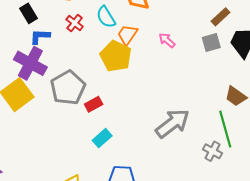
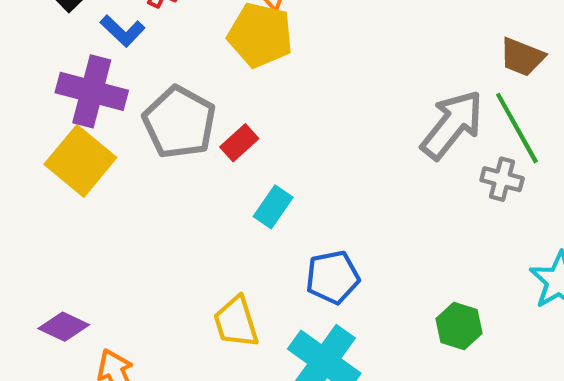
blue L-shape: (40, 37) -> (123, 31), moved, turned -125
gray arrow: (172, 123) -> (452, 125), moved

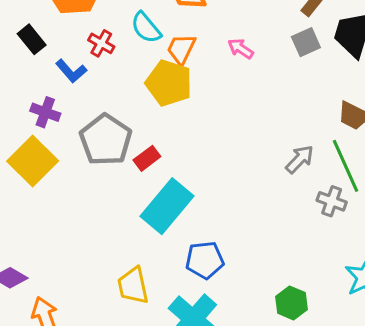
purple cross: (92, 91) -> (45, 112), size x0.6
gray arrow: (452, 125) -> (300, 159), size x0.6
cyan rectangle: (273, 207) -> (167, 206), size x1.8

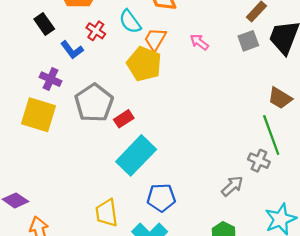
gray arrow: (300, 159) -> (232, 186), moved
yellow square: (33, 161) -> (39, 115), turned -32

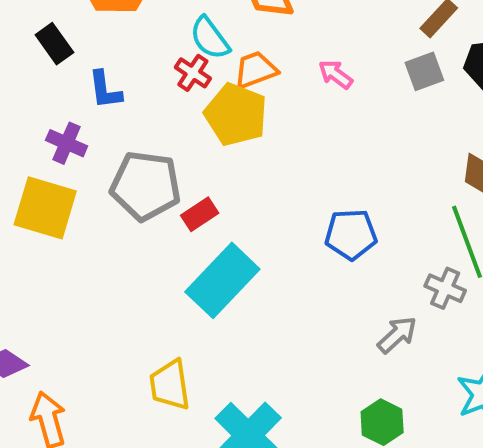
red cross: (96, 31) -> (193, 73), moved
orange trapezoid: (155, 39) -> (256, 70), turned 40
blue L-shape: (72, 50) -> (105, 90), turned 30
gray pentagon: (94, 103) -> (146, 186), turned -30
blue pentagon: (161, 198) -> (351, 234), moved

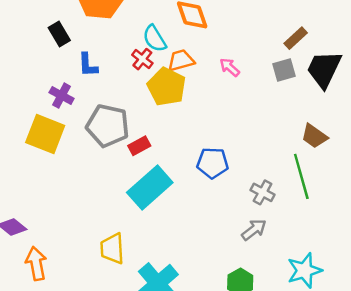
blue pentagon: (351, 234) -> (213, 163), moved
gray cross: (445, 288) -> (263, 192), moved

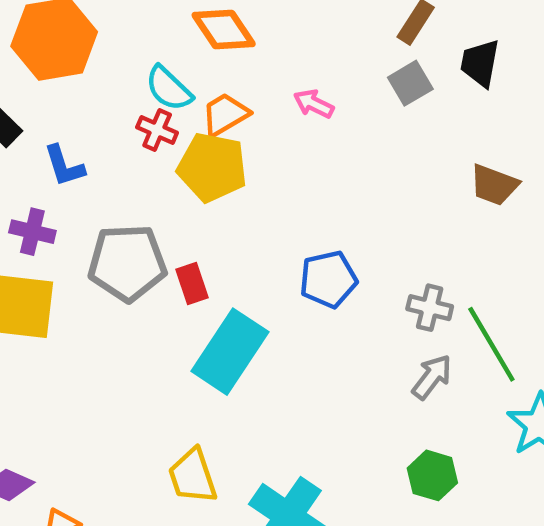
black trapezoid: (324, 69) -> (480, 63), size x0.7
red rectangle: (139, 146) -> (192, 283), turned -65
green line: (301, 176) -> (491, 344), moved

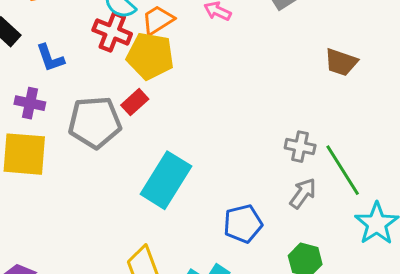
red cross: (157, 130) -> (112, 32), size x1.4
blue pentagon: (328, 279) -> (243, 224), moved
red rectangle: (192, 283) -> (135, 102), moved, turned 68

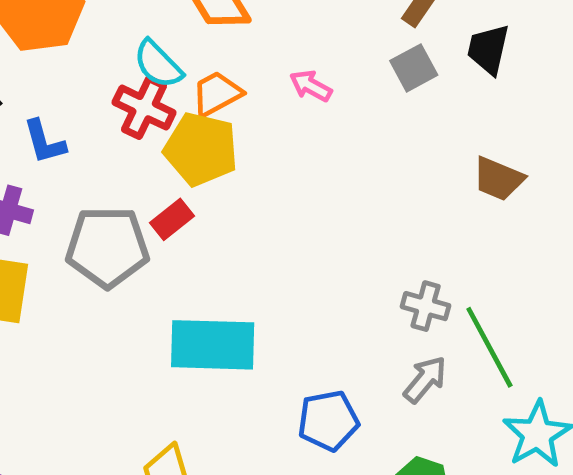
cyan rectangle: (166, 180) -> (213, 345), turned 56

